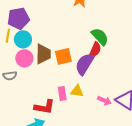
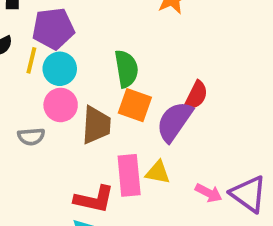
green semicircle: (100, 37) -> (126, 69), moved, turned 30
brown trapezoid: (43, 54) -> (96, 125), moved
orange square: (63, 56) -> (135, 105), turned 30
pink rectangle: (62, 93) -> (129, 175), size x1.5

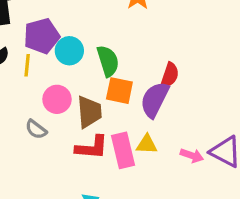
cyan circle: (60, 69) -> (69, 51), moved
gray semicircle: (31, 137) -> (36, 129), turned 50
red L-shape: (94, 199) -> (92, 147), moved

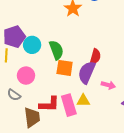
brown trapezoid: (89, 112) -> (32, 117), moved
pink arrow: (192, 155) -> (108, 85), moved

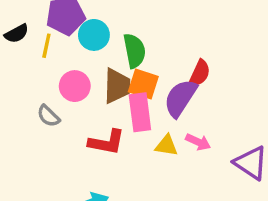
pink arrow: (108, 85) -> (198, 142), moved
pink rectangle: (69, 105) -> (140, 112), moved
brown trapezoid: (32, 117) -> (117, 86), moved

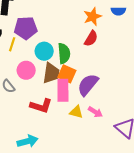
cyan circle: (94, 35) -> (44, 51), moved
red semicircle: (200, 73) -> (91, 39), moved

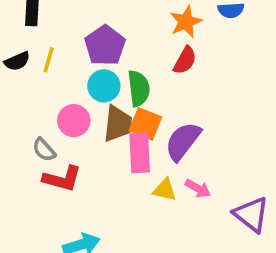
purple pentagon: (26, 28) -> (105, 45), moved, turned -30
yellow line: (12, 44) -> (49, 60), moved
red L-shape: (41, 106) -> (62, 179), moved

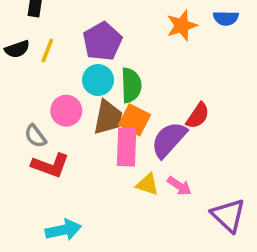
red semicircle: (185, 60) -> (198, 116), moved

